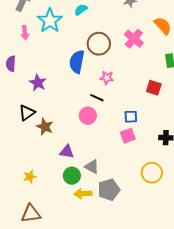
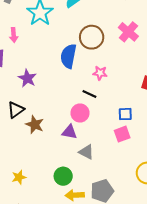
pink arrow: (25, 33) -> (14, 35), moved
purple triangle: (67, 152) -> (69, 132), moved
gray triangle: (92, 167) -> (86, 152), moved

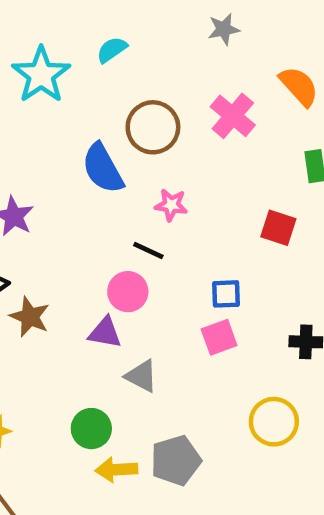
blue semicircle: (68, 56) -> (103, 168), turned -40

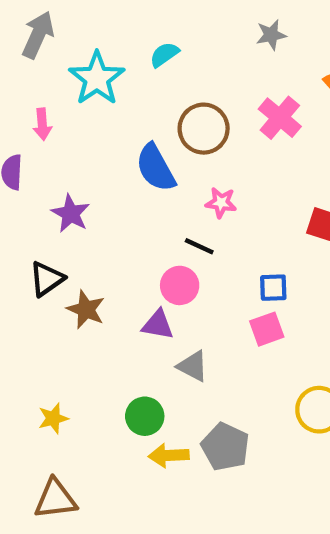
gray pentagon: (176, 460) -> (225, 447), turned -30

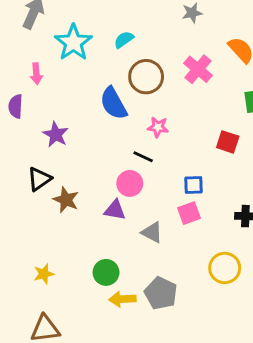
cyan semicircle: (164, 54) -> (124, 40), moved
gray triangle: (193, 366) -> (152, 232), moved

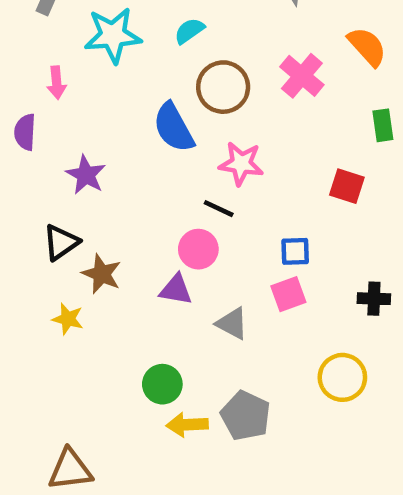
cyan star: (73, 43) -> (113, 35), turned 30
pink star: (158, 127) -> (241, 164), size x1.4
yellow star: (44, 274) -> (68, 319), moved, turned 30

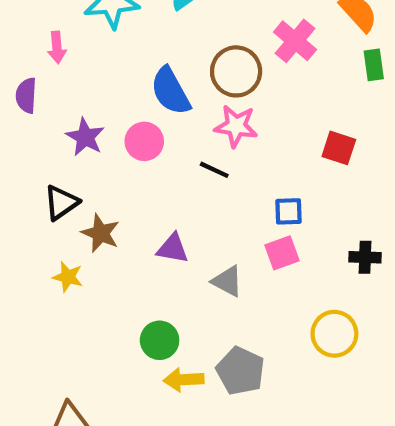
brown circle: (223, 87) -> (236, 71), moved
green rectangle: (383, 125) -> (374, 65), moved
pink circle: (198, 249) -> (144, 141), moved

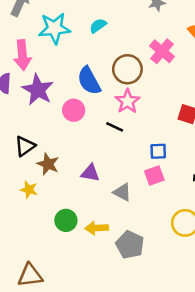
pink arrow: (57, 47) -> (22, 55), size x1.6
pink star: (236, 126) -> (127, 101), turned 30
purple star: (85, 137) -> (38, 90), moved, size x1.4
green circle: (160, 340) -> (66, 220), moved
yellow arrow: (184, 380) -> (97, 228), moved

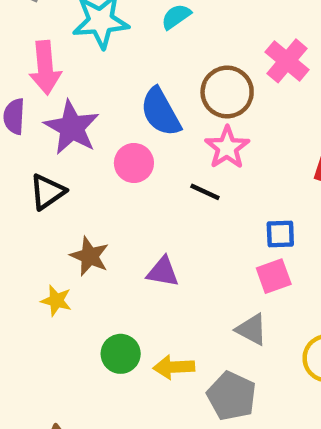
black triangle: (25, 146) -> (47, 192), moved
gray triangle: (122, 192) -> (252, 329), moved

